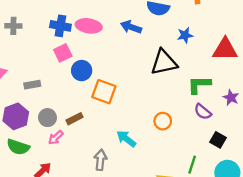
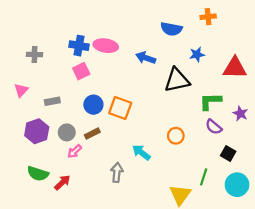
gray cross: (13, 26) -> (34, 55), moved
blue arrow: (131, 27) -> (146, 58), moved
blue circle: (82, 71) -> (93, 105), moved
green semicircle: (18, 147) -> (38, 174), moved

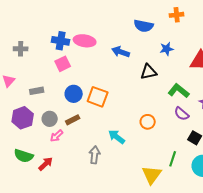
black triangle: (177, 80) -> (149, 72), size x0.7
green L-shape: (210, 101) -> (179, 91), turned 40

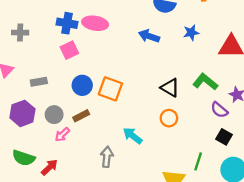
blue arrow: (121, 52) -> (149, 36), moved
black triangle: (149, 72) -> (170, 88), moved, turned 42
purple semicircle: (182, 114) -> (219, 110), moved

